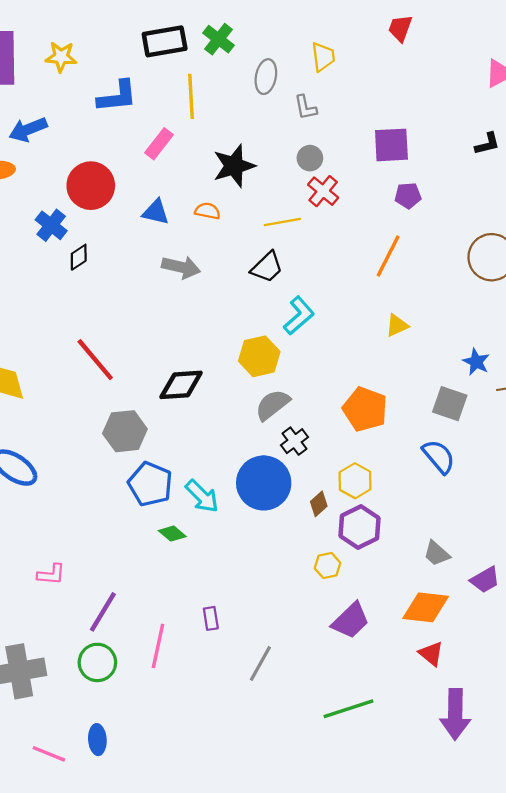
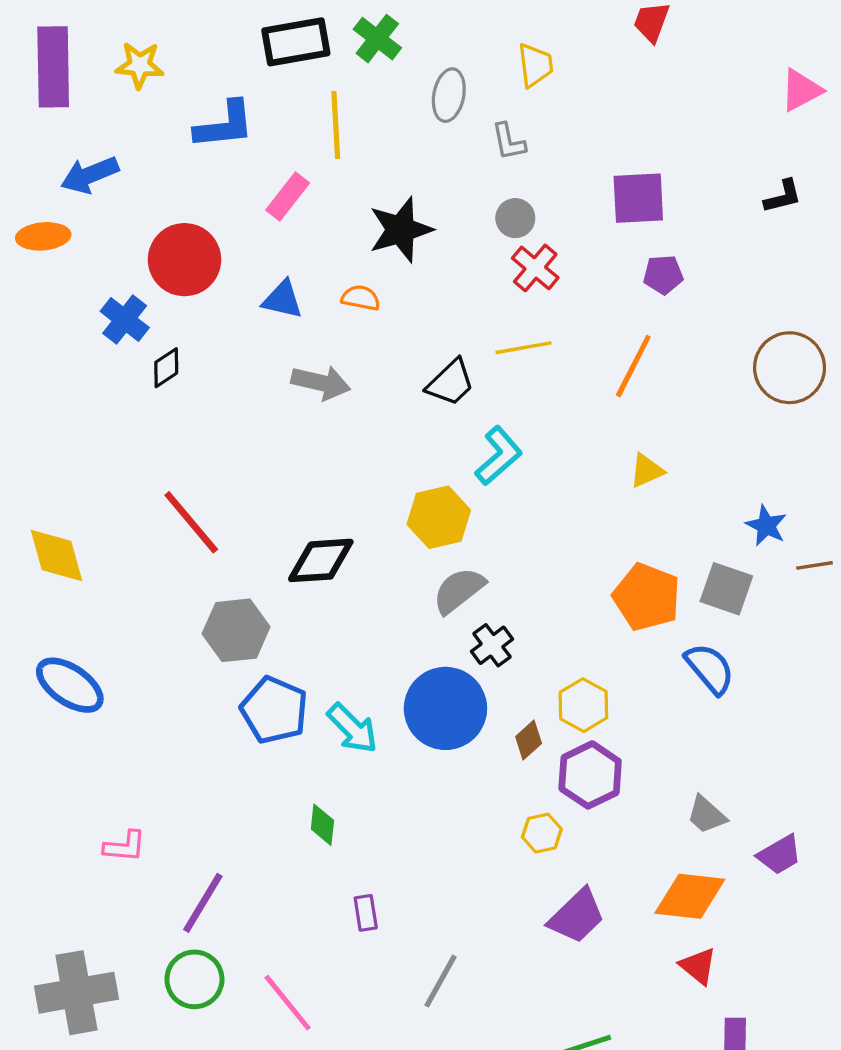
yellow line: (282, 222) -> (524, 348), moved
orange pentagon: (365, 409) -> (647, 597), moved
green diamond: (172, 534) -> (322, 825), moved, turned 56
pink line: (158, 646) -> (288, 1003), moved, turned -51

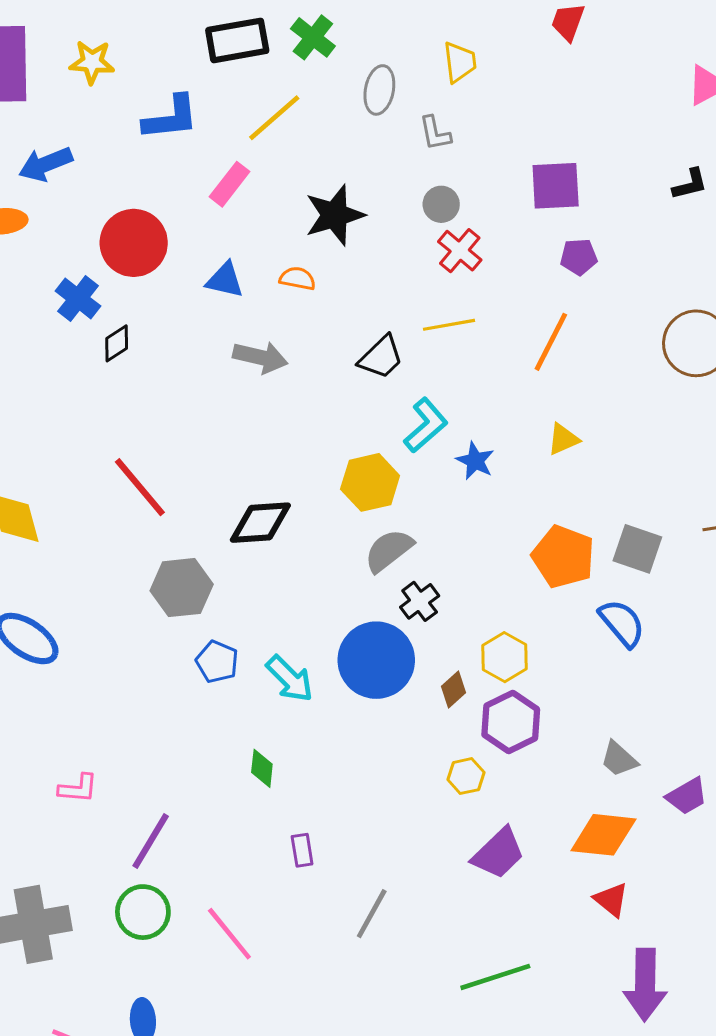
yellow line: (336, 125) -> (274, 118), turned 52
blue star: (766, 526) -> (475, 461), moved
blue pentagon: (274, 710) -> (217, 662), size x0.7

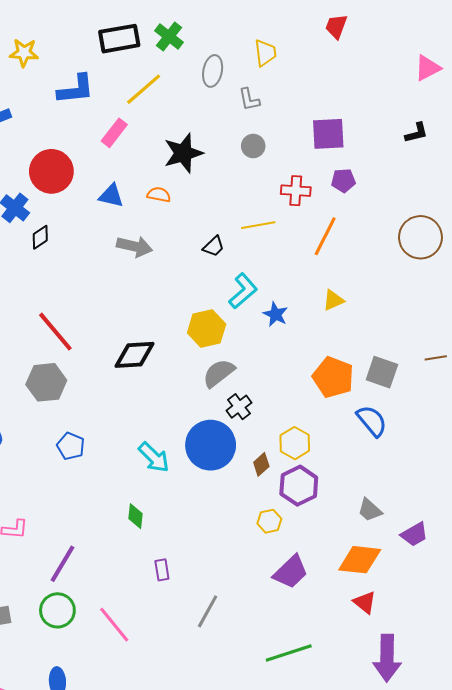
red cross: (460, 251) -> (296, 191), moved, turned -36
black trapezoid: (381, 357) -> (214, 246), size x0.7
gray hexagon: (182, 588) -> (46, 382), moved
blue pentagon: (217, 662) -> (71, 446), moved

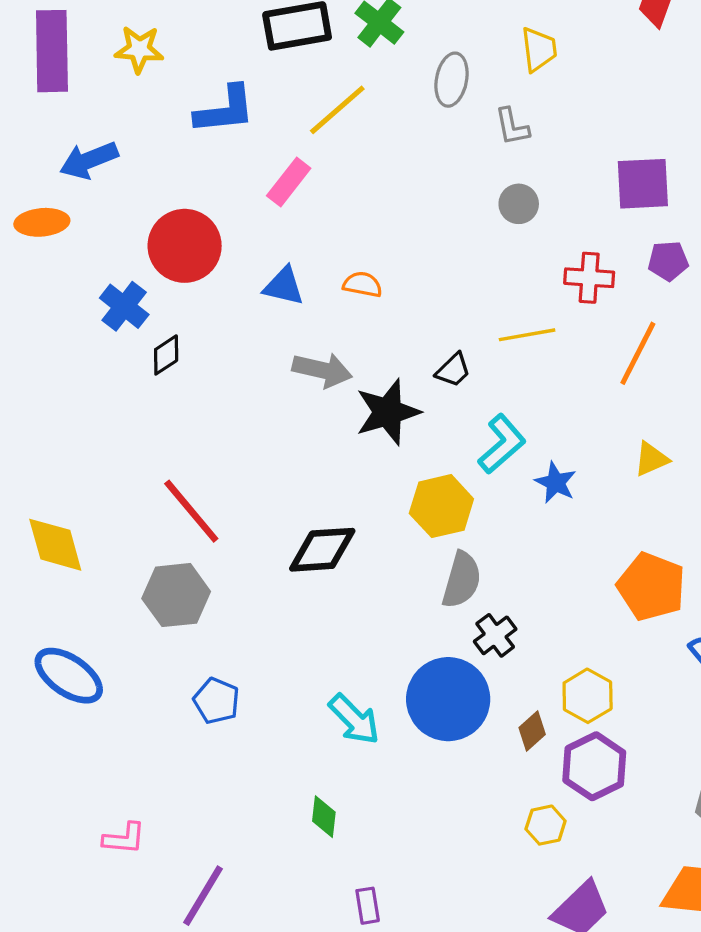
black star: (183, 153) -> (388, 412), moved
gray semicircle: (219, 373) -> (462, 580), turned 144

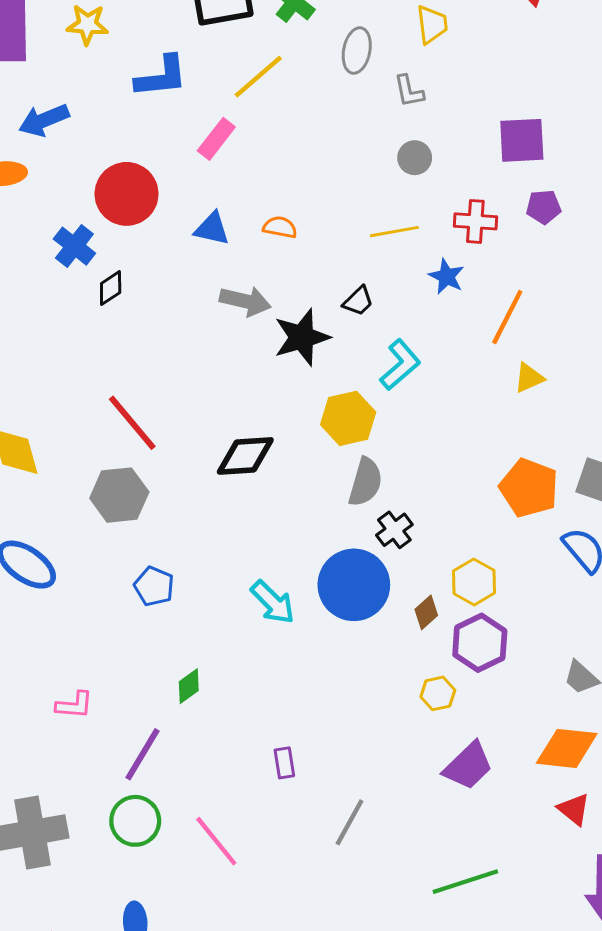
yellow line: (527, 335) -> (394, 232), moved
orange line: (638, 353) -> (507, 317), moved
blue star: (556, 483) -> (446, 276), moved
green diamond: (324, 817) -> (189, 686), moved, turned 48

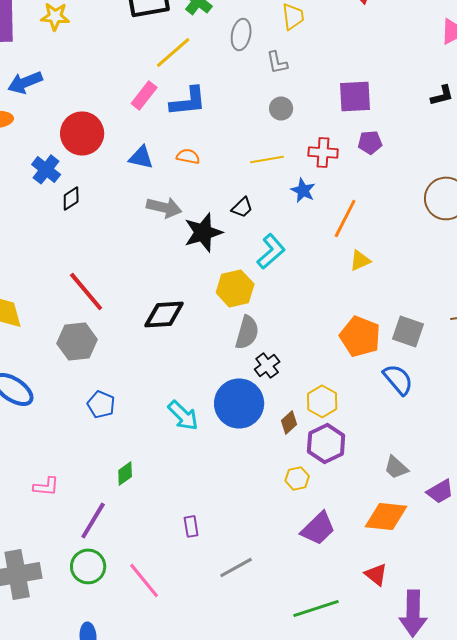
blue L-shape: (161, 77) -> (188, 101), moved
red triangle: (574, 809) -> (376, 574), moved
gray line: (349, 822) -> (236, 567), turned 32

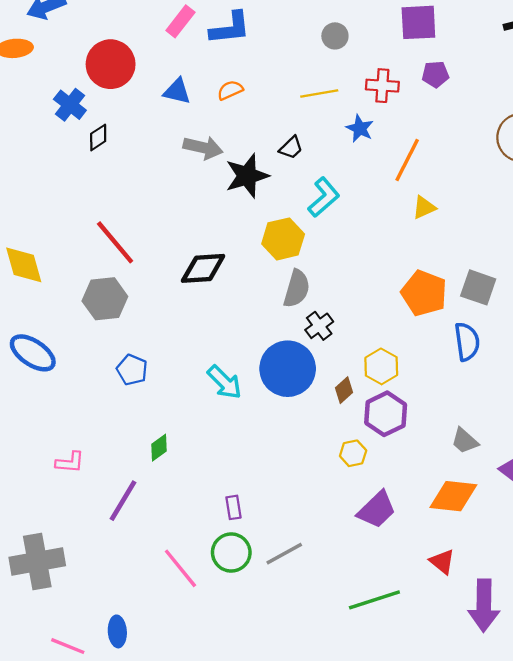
orange semicircle: (188, 156) -> (230, 90), turned -35
blue semicircle: (398, 379) -> (467, 342), turned 32
green circle: (88, 566) -> (231, 553), moved

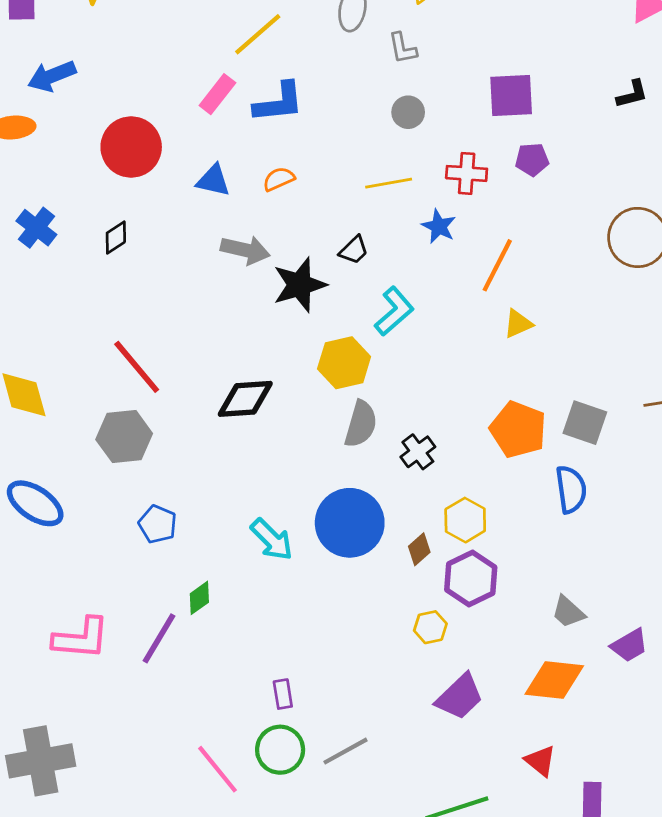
blue cross: (70, 105) -> (36, 228), moved
black cross: (319, 326) -> (418, 452), moved
green diamond: (159, 448) -> (199, 598), moved
pink L-shape: (70, 462) -> (81, 638), size x1.6
purple line: (123, 501) -> (159, 638), moved

